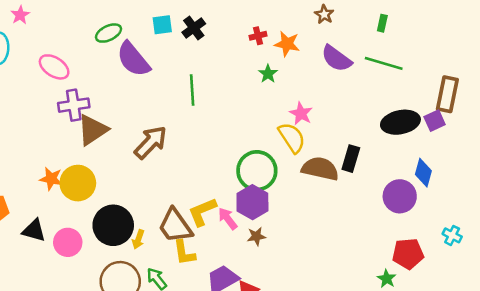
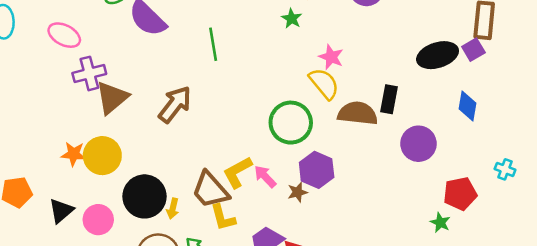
purple circle: (400, 196) -> (418, 144), moved
purple hexagon: (252, 202) -> (317, 170), moved
black triangle: (34, 231) -> (61, 211), turned -50

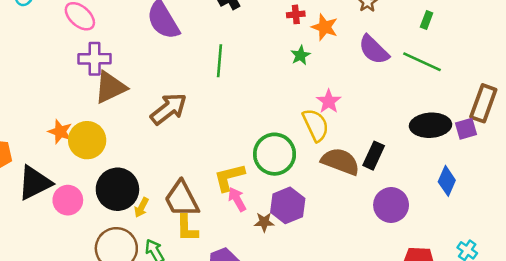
yellow L-shape: (237, 172) -> (229, 177), moved
black triangle: (61, 211) -> (35, 183), size x1.4

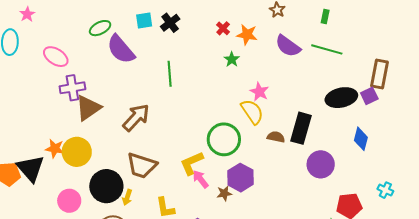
red cross: (296, 14) -> (223, 28), turned -32
black rectangle: (374, 156) -> (301, 128), size x1.4
brown semicircle: (340, 161) -> (276, 137), size x0.6
black triangle: (35, 183) -> (31, 168), moved, turned -36
brown trapezoid: (182, 199) -> (142, 166), moved, turned -36

